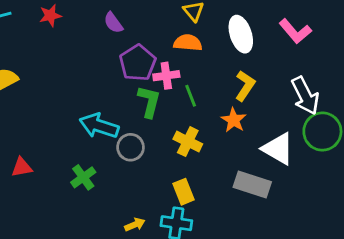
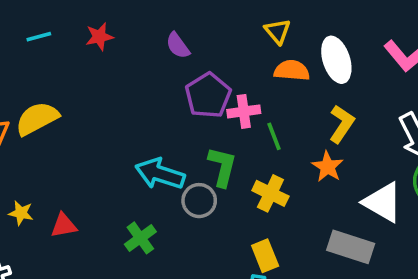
orange semicircle: (188, 43) -> (292, 70), moved
green L-shape: (149, 101) -> (222, 167), moved

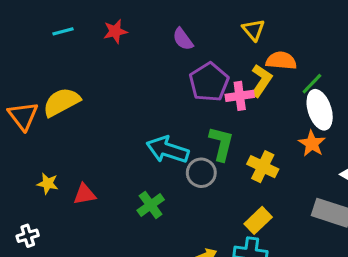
yellow triangle: (278, 31) -> (254, 30), moved
white ellipse: (336, 60) -> (320, 110), moved
yellow L-shape: (342, 124) -> (261, 81), moved
green line: (274, 136) -> (312, 84), moved, turned 65
yellow rectangle: (265, 256) -> (258, 220), turned 68

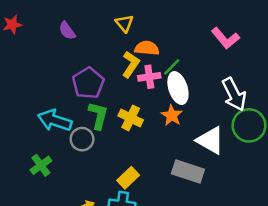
purple pentagon: (209, 82) -> (88, 83), moved
pink cross: (240, 96) -> (149, 77), moved
yellow cross: (263, 167) -> (131, 118), moved

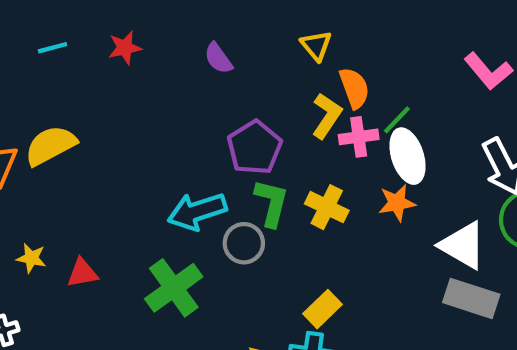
orange semicircle: (147, 48) -> (354, 88), turned 65
orange star: (172, 115) -> (397, 203), turned 30
cyan arrow: (55, 120) -> (197, 211), turned -36
green cross: (41, 165) -> (174, 288), size x1.5
gray rectangle: (188, 172) -> (471, 298), moved

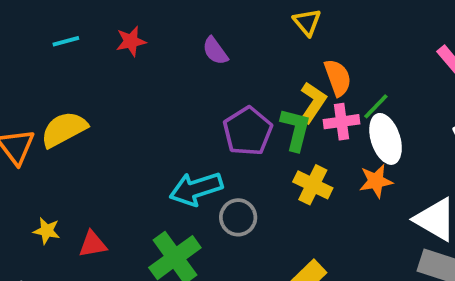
yellow triangle: (316, 46) -> (307, 22), moved
green L-shape: (271, 203) -> (296, 129), moved

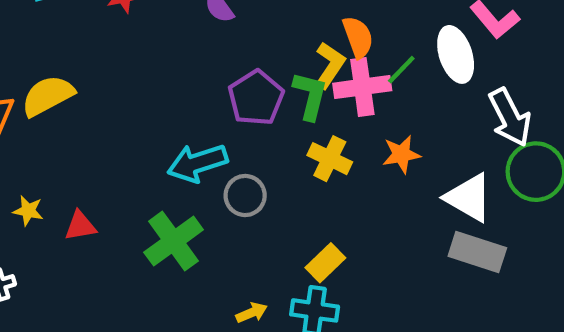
pink cross: (342, 122) -> (362, 87), size x1.4
white ellipse: (386, 139) -> (456, 54), moved

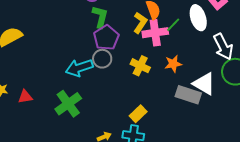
green L-shape: (310, 96) -> (100, 17), moved
gray circle: (245, 195) -> (102, 59), moved
gray rectangle: (477, 252) -> (188, 95), moved

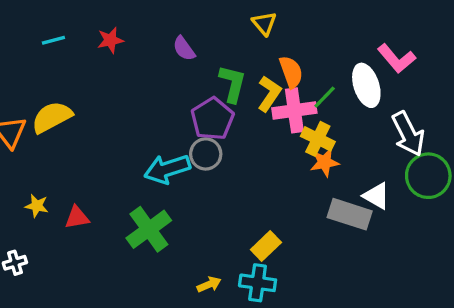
green L-shape: (100, 17) -> (232, 84), moved
yellow cross: (140, 66) -> (318, 139), moved
white triangle: (204, 84) -> (376, 196), size x0.7

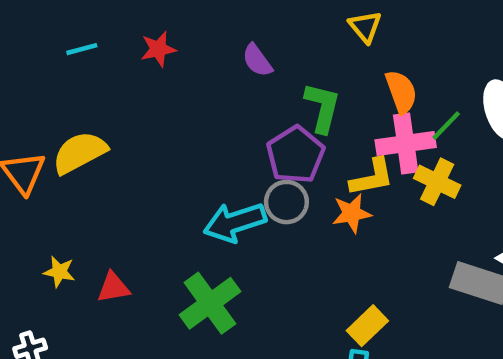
yellow L-shape: (269, 94) -> (372, 177), moved, turned 45
orange star: (325, 162) -> (352, 213), moved

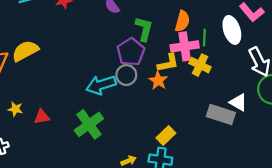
orange semicircle: (401, 92) -> (182, 21), turned 35
green line: (446, 126) -> (204, 38), turned -42
orange star: (352, 213) -> (158, 80), turned -30

